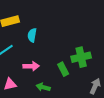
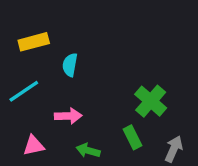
green cross: (81, 57) -> (151, 101), turned -36
green rectangle: (63, 69) -> (133, 137), moved

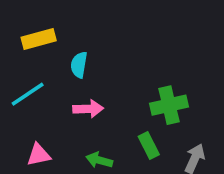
green cross: (151, 101) -> (169, 105), turned 36
pink arrow: (68, 116) -> (88, 109), moved

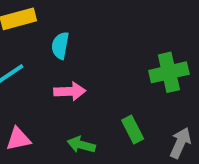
green cross: (169, 105) -> (169, 72), moved

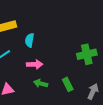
green arrow: (81, 145) -> (41, 83), moved

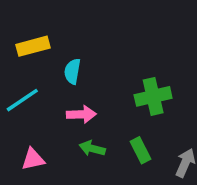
green cross: (87, 54) -> (153, 96), moved

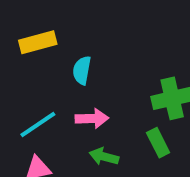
cyan line: (22, 100) -> (38, 124), moved
green rectangle: (141, 150) -> (158, 143), moved

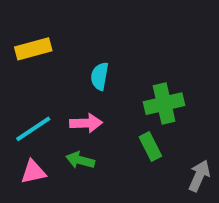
cyan semicircle: (82, 70) -> (100, 76), moved
green arrow: (104, 157) -> (80, 160), moved

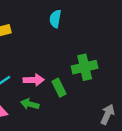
cyan semicircle: (100, 76) -> (55, 19), moved
green rectangle: (150, 147) -> (59, 88), moved

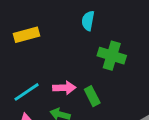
green cross: (85, 67) -> (112, 56), moved, turned 30

